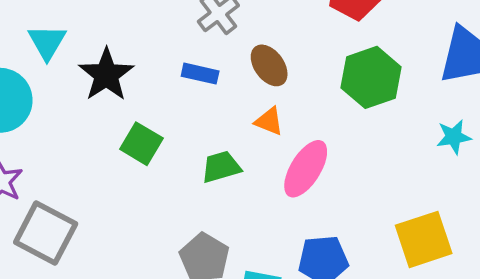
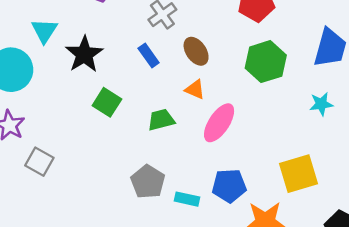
blue rectangle: (200, 74) -> (149, 55), turned 40
gray square: (46, 233) -> (39, 162), size x0.7

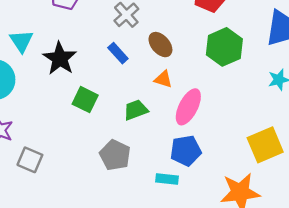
gray pentagon: (148, 182) -> (115, 155), moved
blue pentagon: (229, 186) -> (186, 151), moved

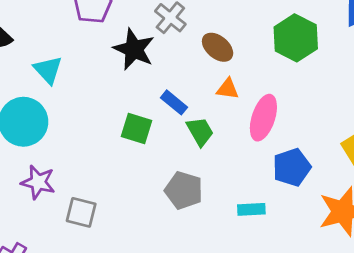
blue rectangle: (118, 53) -> (174, 102), moved
black star: (60, 58) -> (134, 49), moved
green trapezoid: (136, 110) -> (200, 131), turned 90
blue pentagon: (186, 151) -> (292, 167), moved

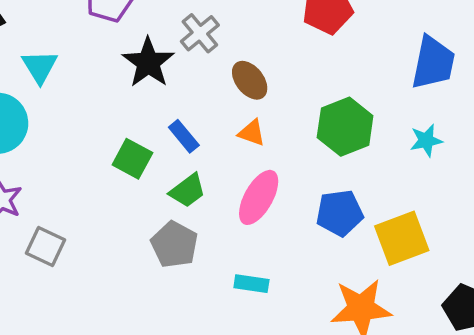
green hexagon: (296, 38) -> (345, 127), moved
pink ellipse: (263, 118) -> (259, 197), moved
green trapezoid: (200, 131) -> (188, 191), moved, turned 72
blue pentagon: (292, 167) -> (340, 213), moved

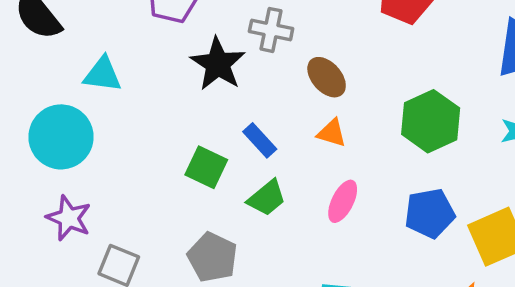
gray cross: (200, 33) -> (271, 30), turned -36
cyan triangle: (40, 67) -> (103, 74), turned -48
pink ellipse: (259, 197) -> (343, 201), size x0.7
gray pentagon: (174, 245) -> (212, 257), moved

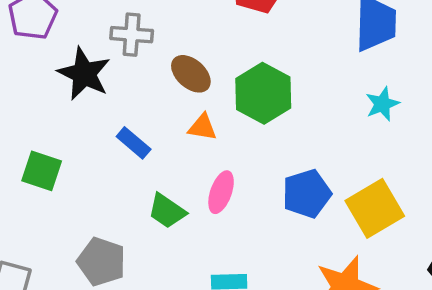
green hexagon: (431, 121) -> (263, 93), moved
green square: (206, 167) -> (42, 171), moved
green trapezoid: (267, 198) -> (167, 211), moved, turned 81

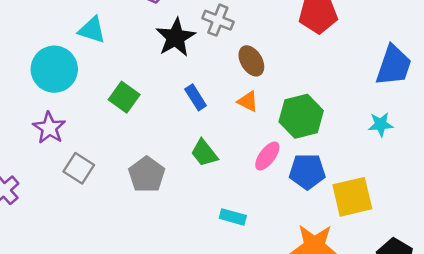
green hexagon: (263, 93) -> (301, 116), moved
pink ellipse: (221, 192) -> (267, 156), moved

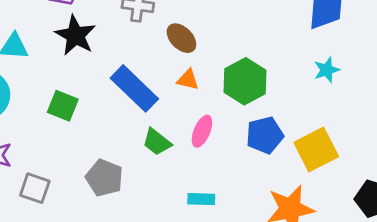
black star: (176, 37) -> (75, 35), moved
blue rectangle: (196, 97) -> (134, 88), size x1.8
pink ellipse: (267, 156) -> (202, 131), moved

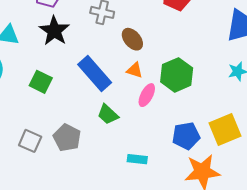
pink ellipse: (202, 131) -> (147, 95), moved
blue pentagon: (265, 135) -> (186, 136), moved
gray square: (35, 188) -> (30, 141), moved

